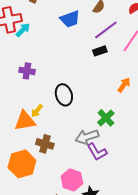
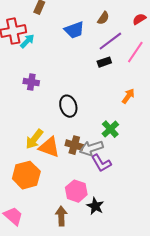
yellow arrow: (37, 111) -> (34, 139), moved, size x1.5
orange triangle: (25, 121) -> (49, 147), moved, turned 30
brown cross: (45, 144) -> (74, 145), moved

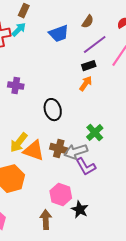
cyan arrow: (27, 41) -> (19, 30), moved
orange arrow: (128, 96) -> (86, 84), moved

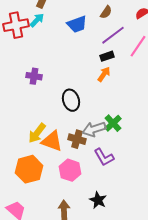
gray arrow: (76, 152) -> (94, 129), moved
pink hexagon: (61, 195) -> (70, 170), moved

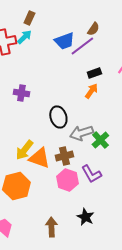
purple line: (113, 35) -> (82, 46), moved
gray arrow: (94, 129) -> (81, 133), moved
brown cross: (77, 139) -> (64, 156), turned -30
pink hexagon: (70, 170) -> (67, 180), moved

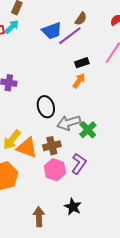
purple L-shape: (91, 174) -> (79, 164), turned -115

